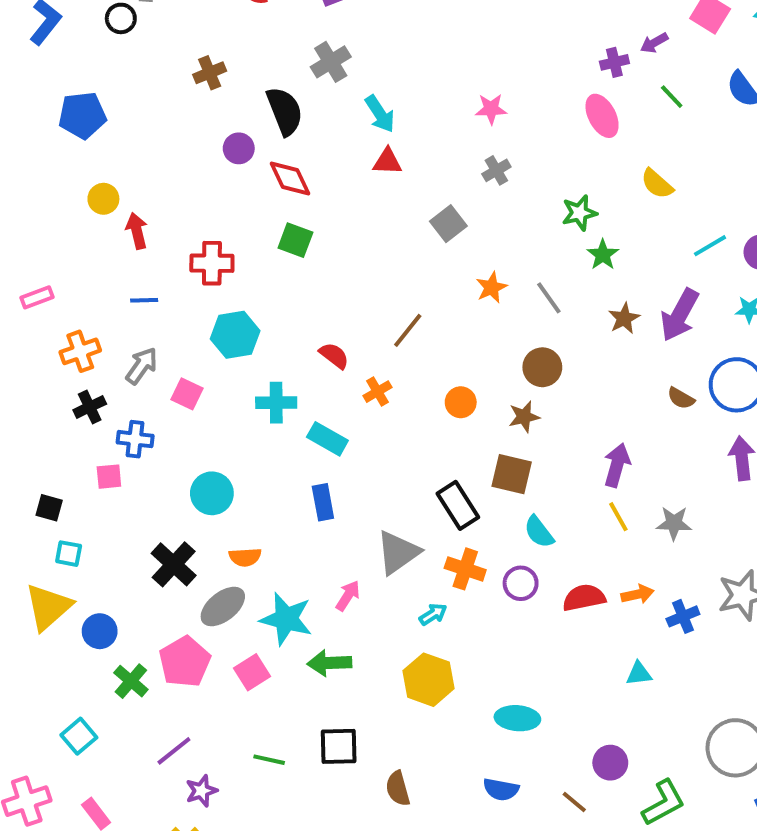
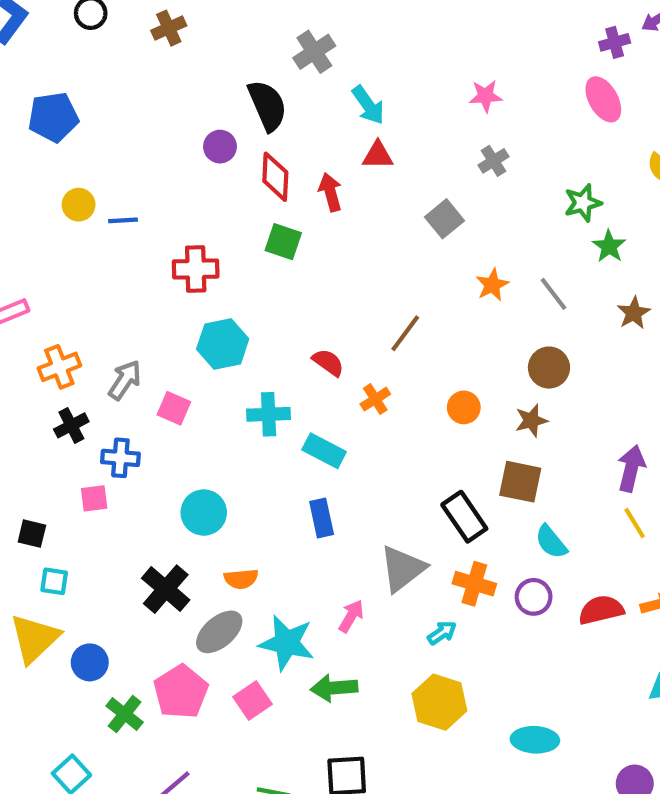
brown cross: (210, 73) -> (169, 28), moved
red diamond: (290, 179) -> (275, 177), turned 30
red arrow: (137, 231) -> (330, 192), moved
blue line: (144, 300) -> (123, 220), moved

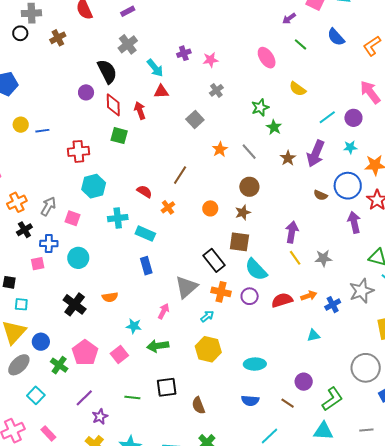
purple cross: (615, 42) -> (184, 53), moved
cyan circle: (204, 513) -> (78, 258), moved
cyan semicircle: (551, 542) -> (256, 269), size x1.4
gray ellipse: (219, 632) -> (19, 365), moved
cyan star: (287, 643) -> (134, 326), size x0.6

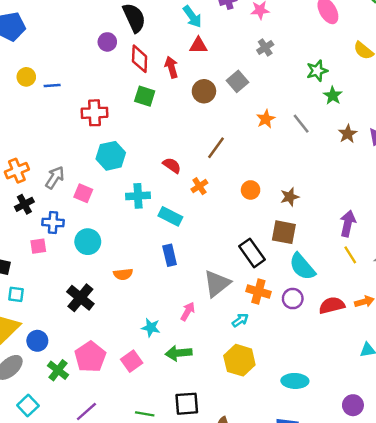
brown circle: (249, 187) -> (204, 91), moved
orange semicircle: (110, 297) -> (123, 274), moved

